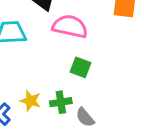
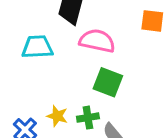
green square: (81, 67) -> (108, 82), size x1.4

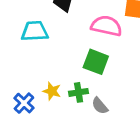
pink semicircle: (97, 41) -> (106, 26), moved

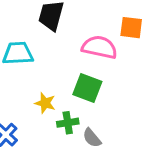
yellow star: (52, 91) -> (45, 103), moved

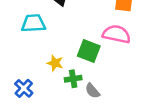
pink semicircle: (99, 47) -> (117, 34), moved

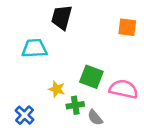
pink semicircle: (117, 34) -> (124, 89), moved

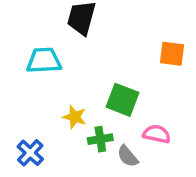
orange square: (127, 27) -> (172, 54), moved
pink semicircle: (124, 89) -> (157, 134), moved, size x0.7

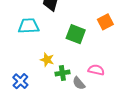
orange square: (172, 54) -> (105, 22), turned -35
green square: (122, 100) -> (76, 34), moved

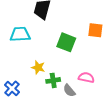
orange square: (105, 22) -> (95, 30), turned 35

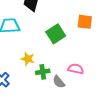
green square: (66, 42) -> (56, 34), turned 36

